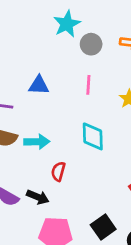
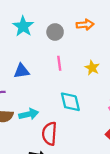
cyan star: (67, 24) -> (23, 26), moved
red semicircle: (58, 171) -> (49, 134), size x1.5

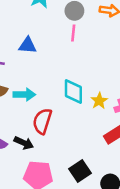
pink line: (59, 63) -> (73, 33), moved
yellow star: (92, 68) -> (99, 101), moved

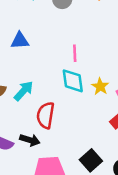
pink line: (73, 33) -> (75, 53), moved
cyan arrow: (24, 94) -> (24, 91), turned -40

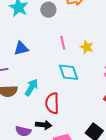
pink line: (75, 53) -> (63, 43), moved
yellow star: (100, 86) -> (87, 47), moved

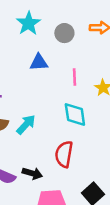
blue triangle: (21, 48) -> (39, 62), moved
red semicircle: (52, 103) -> (64, 154), moved

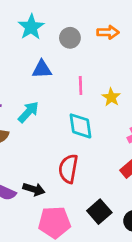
cyan arrow: (26, 125) -> (28, 112), moved

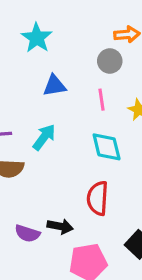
gray circle: (70, 38) -> (110, 61), moved

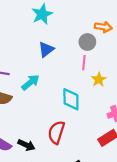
blue triangle: (55, 86) -> (46, 49), turned -42
pink line: (102, 100) -> (84, 63), moved

